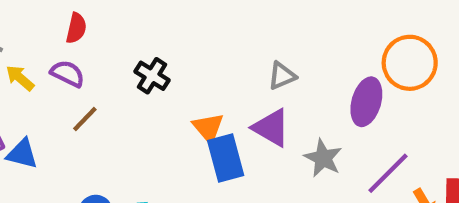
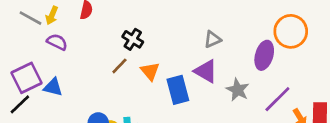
purple semicircle: (68, 74) -> (57, 42), moved
yellow arrow: (20, 78) -> (52, 15), moved, turned -108
brown line: (85, 119) -> (119, 66), moved
orange triangle: (208, 128) -> (150, 71), moved

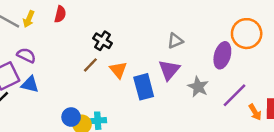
purple semicircle: (57, 42) -> (26, 55), moved
purple triangle: (206, 71) -> (169, 70), turned 40

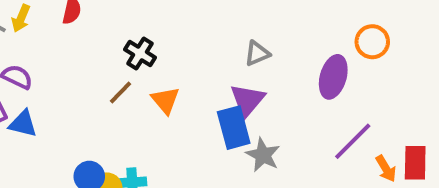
orange circle: (247, 34) -> (372, 42), size x0.7
blue rectangle: (144, 87) -> (234, 128), moved
gray star: (198, 87) -> (263, 155), moved

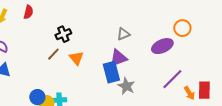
black cross: (140, 53) -> (63, 34), turned 35
purple ellipse: (333, 77) -> (162, 46), turned 50
purple triangle: (247, 100) -> (118, 58), turned 30

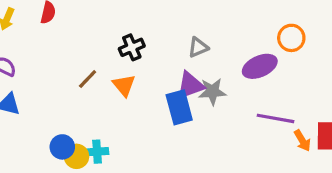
black cross: (63, 34) -> (132, 47), moved
purple line: (172, 79) -> (276, 118), turned 55
gray star: (126, 86) -> (212, 92), moved, turned -30

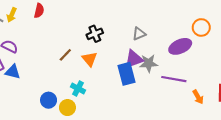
purple line: (276, 118) -> (174, 79), moved
orange arrow: (302, 141) -> (198, 97), moved
cyan cross: (97, 152) -> (78, 89), moved, turned 32
yellow circle: (76, 156) -> (67, 108), moved

